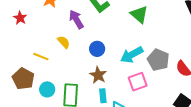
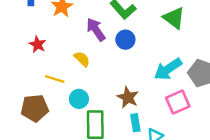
red star: (20, 18) -> (38, 44), moved
blue circle: (97, 49) -> (125, 40), moved
brown pentagon: (23, 79) -> (35, 108), turned -30
cyan circle: (47, 89) -> (79, 99), moved

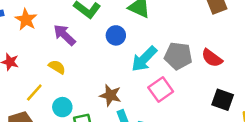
blue circle: (125, 40) -> (116, 35), moved
yellow line: (55, 79) -> (34, 93), turned -54

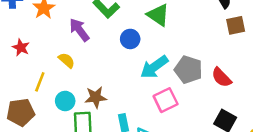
yellow line: (34, 93) -> (40, 82), turned -30
brown star: (110, 95) -> (96, 97), moved, turned -30

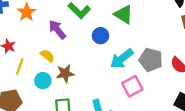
yellow line: (40, 82) -> (20, 66), moved
brown star: (96, 97) -> (65, 73), moved
cyan circle: (65, 101) -> (43, 81), moved

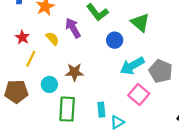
yellow semicircle: (47, 56) -> (52, 39), moved
cyan circle: (43, 81) -> (49, 84), moved
pink square: (132, 86) -> (139, 94), turned -30

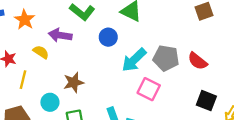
purple arrow: (73, 28) -> (60, 35), turned -36

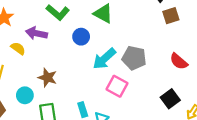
red semicircle: (198, 61) -> (179, 61), moved
brown star: (74, 82) -> (47, 78), turned 30
black square: (206, 101) -> (170, 99), turned 30

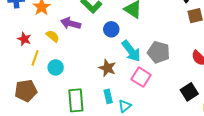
cyan arrow: (104, 59) -> (131, 51), turned -90
brown star: (47, 78) -> (107, 68), moved
cyan circle: (25, 95) -> (56, 67), moved

